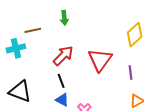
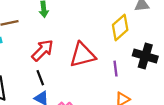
red triangle: (100, 60) -> (82, 55), turned 40

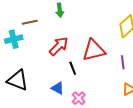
black line: (40, 78) -> (73, 68), moved

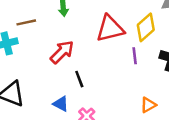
red triangle: (94, 50) -> (110, 29), moved
purple line: (123, 62) -> (135, 56), moved

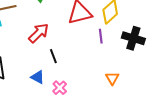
orange triangle: (148, 105) -> (112, 78), turned -32

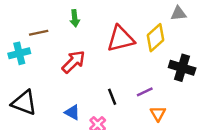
purple line: (101, 36) -> (145, 92), moved, turned 72
black line: (53, 56) -> (112, 97), moved

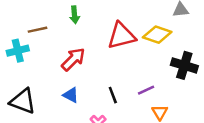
yellow diamond: (156, 38) -> (157, 35), turned 60
blue triangle: (72, 112) -> (71, 95), moved

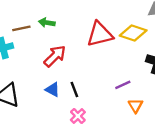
green arrow: (75, 15) -> (47, 23), moved, turned 105
black line: (113, 95) -> (74, 89), moved

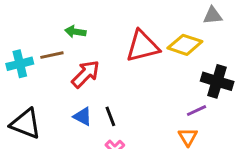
brown line: (21, 28) -> (52, 55), moved
purple line: (123, 85) -> (197, 111), moved

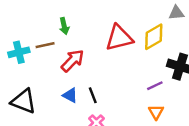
green arrow: (75, 32) -> (64, 26), turned -112
yellow diamond: (185, 45) -> (154, 37), turned -48
purple line: (197, 111) -> (155, 86), moved

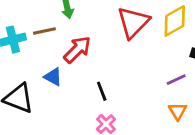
red triangle: (119, 38) -> (133, 22), turned -32
blue triangle: (70, 95) -> (53, 77), moved

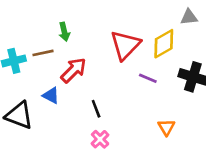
purple line: (176, 80) -> (148, 78), moved, turned 48

